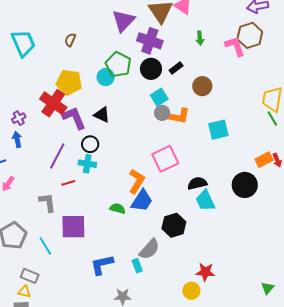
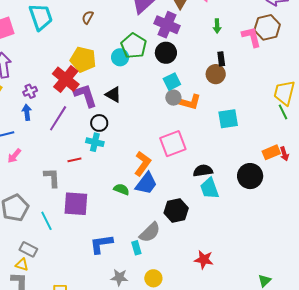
black rectangle: (176, 68) -> (221, 59), moved, turned -64
purple line: (57, 156) -> (58, 118), moved
yellow circle: (191, 291) -> (153, 278), moved

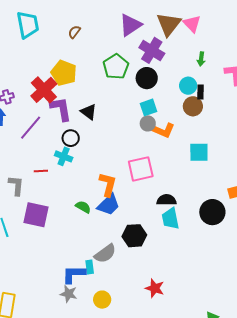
cyan circle: (120, 57) -> (188, 86), moved
orange L-shape: (143, 164) -> (108, 184), turned -30
blue L-shape: (101, 244) -> (74, 274), moved

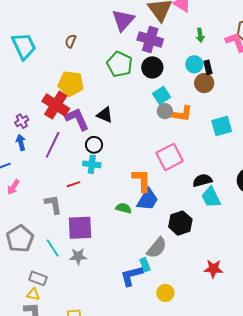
gray star: (69, 294) -> (78, 256), moved

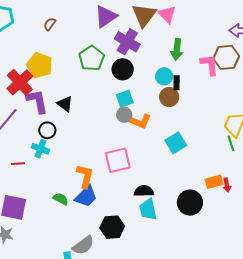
green arrow: (200, 35) -> (177, 50), size x1.5
cyan square: (222, 126) -> (176, 143), turned -30

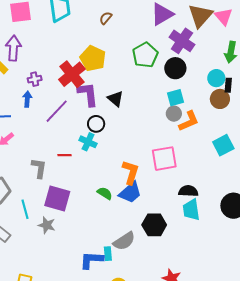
orange L-shape: (140, 121) -> (189, 121), turned -50

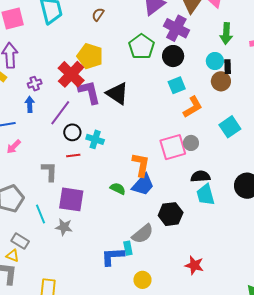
black triangle: (115, 99) -> (117, 93), size x1.4
gray circle: (174, 114) -> (191, 143), moved
black circle: (96, 124) -> (72, 132), moved

